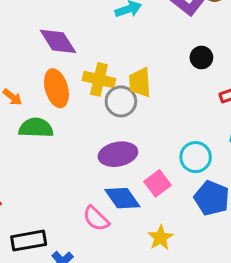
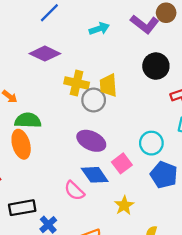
purple diamond: (58, 41) -> (45, 54), turned -32
black circle: (201, 57) -> (156, 66), size x1.5
orange ellipse: (56, 88) -> (21, 144), moved
purple ellipse: (118, 154) -> (91, 141), turned 36

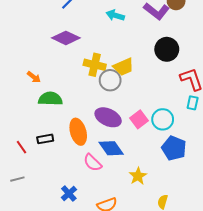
cyan arrow: (99, 29) -> (115, 15), turned -144
yellow trapezoid: (108, 85) -> (124, 67), turned -110
orange ellipse: (21, 144) -> (78, 132), moved
pink square: (122, 163) -> (139, 119), moved
black rectangle: (22, 208) -> (45, 139), moved, size x0.7

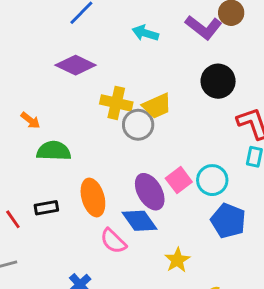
purple ellipse: (108, 117) -> (150, 192), moved, turned 35

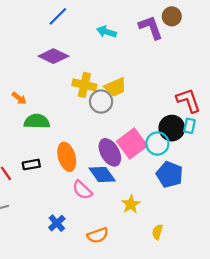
purple L-shape: (204, 27) -> (151, 27), turned -148
black circle: (218, 81) -> (172, 128), moved
pink square: (179, 180) -> (132, 144), size x1.5

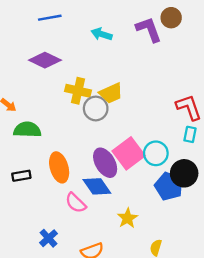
blue line: (58, 16) -> (50, 18), turned 35
black circle: (172, 128) -> (184, 173), moved

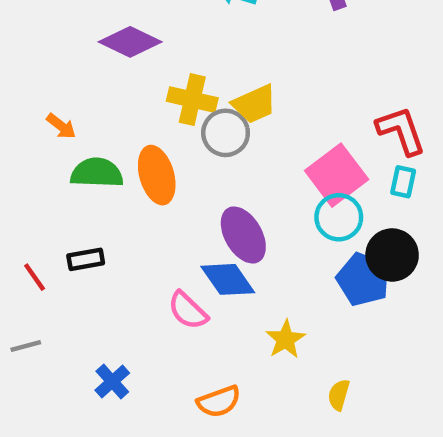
pink square: (129, 153) -> (337, 175), moved
orange ellipse: (59, 167) -> (157, 175), moved
blue cross: (49, 238) -> (112, 382), moved

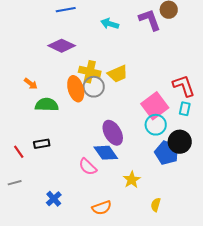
gray circle: (226, 133) -> (94, 87), moved
orange ellipse: (157, 175) -> (76, 89), moved

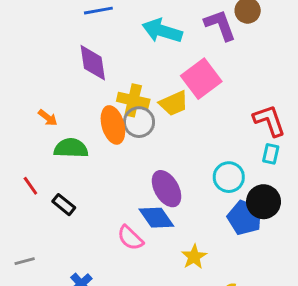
cyan arrow: (110, 24) -> (162, 31), size x1.5
purple diamond: (62, 46) -> (93, 63), turned 56
pink square: (155, 106) -> (201, 79), moved
black rectangle: (42, 144) -> (64, 205), turned 49
red line: (19, 152) -> (30, 186), moved

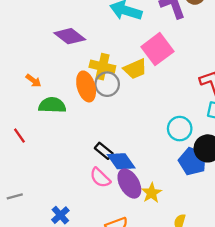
purple diamond: (93, 63) -> (70, 36), turned -44
purple ellipse: (167, 189) -> (129, 184), moved
black rectangle: (64, 205) -> (104, 151), moved

